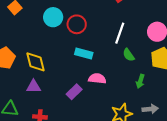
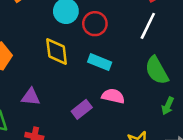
white line: (120, 33) -> (148, 26), moved
green semicircle: (129, 55) -> (157, 70), size x1.6
yellow diamond: (35, 62) -> (57, 52), moved

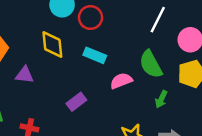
white line: (148, 26) -> (158, 20), moved
pink semicircle: (113, 96) -> (121, 81), moved, turned -35
purple triangle: (31, 97) -> (25, 75), moved

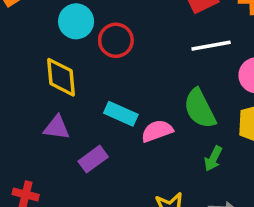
white line: (158, 20) -> (211, 46), turned 52
cyan rectangle: (95, 55) -> (121, 114), moved
purple triangle: (25, 75) -> (57, 128), moved

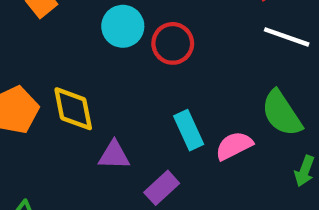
white line: (211, 46) -> (287, 37), turned 36
yellow diamond: (61, 77) -> (73, 109), moved
cyan rectangle: (121, 114) -> (189, 130), turned 48

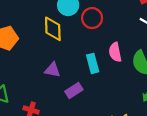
yellow diamond: (73, 109) -> (53, 29), moved
pink semicircle: (234, 146) -> (115, 52), moved, turned -84

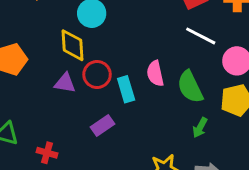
red circle: (92, 18) -> (97, 75), moved
purple triangle: (52, 70) -> (65, 83), moved

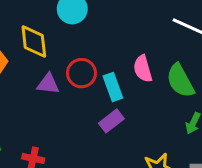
yellow diamond: (72, 45) -> (34, 42), moved
purple rectangle: (102, 125) -> (111, 121), moved

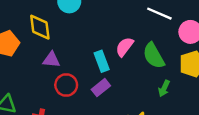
pink semicircle: (143, 69) -> (125, 47), turned 54
red circle: (81, 73) -> (66, 85), moved

